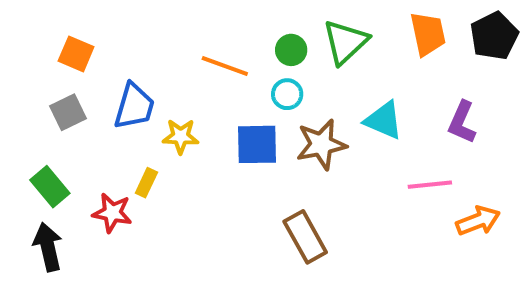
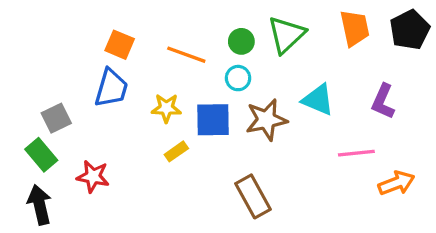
orange square: (76, 54) -> (120, 45), moved
gray square: (68, 112) -> (56, 118), moved
yellow star: (181, 136) -> (166, 108), moved
yellow rectangle: (146, 183) -> (176, 151), moved, turned 30

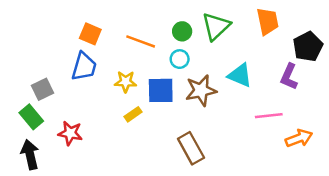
black pentagon: (410, 30) -> (308, 46), moved

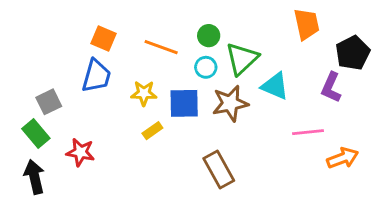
green triangle: (216, 26) -> (242, 59), moved

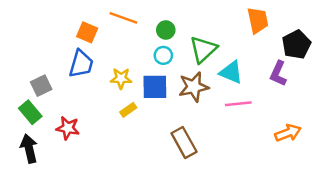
green circle: (209, 36) -> (166, 30), moved
orange line: (161, 47) -> (123, 18), moved
cyan circle: (206, 67) -> (163, 55), moved
pink line: (308, 132) -> (238, 104), moved

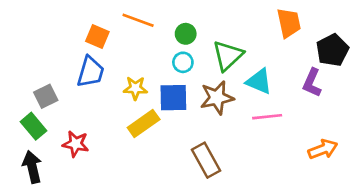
yellow rectangle: (128, 110) -> (144, 123), size x1.6

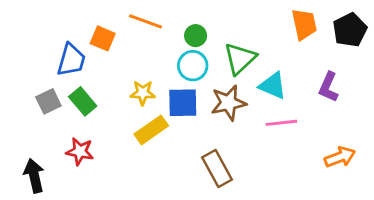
black pentagon: (332, 50) -> (350, 30), moved
cyan circle: (183, 62) -> (193, 66), size x1.4
blue trapezoid: (91, 72) -> (71, 60), moved
green rectangle: (33, 126) -> (83, 101), moved

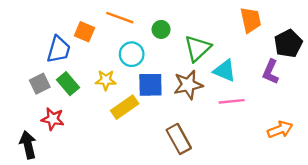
black pentagon: (350, 30) -> (288, 44), moved
cyan circle: (193, 66) -> (132, 54), moved
yellow star: (143, 93) -> (106, 80), moved
red star: (80, 151) -> (53, 119), moved

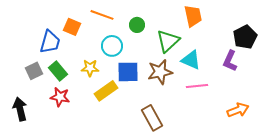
orange trapezoid: (251, 20) -> (193, 16), moved
red star: (53, 119) -> (60, 97), moved
black arrow: (28, 145) -> (20, 109), moved

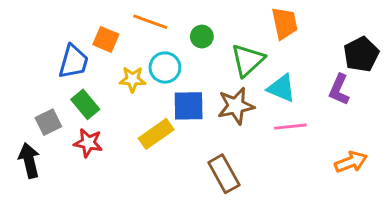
yellow star: (90, 68) -> (132, 79), moved
gray square: (34, 71) -> (48, 122), moved

